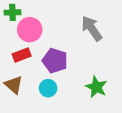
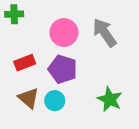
pink circle: (30, 30) -> (64, 33), moved
brown triangle: (14, 85) -> (29, 98), moved

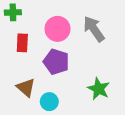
red rectangle: (25, 63) -> (22, 43), moved, turned -66
cyan circle: (55, 101) -> (49, 102), moved

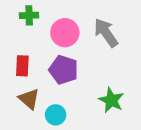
green cross: (13, 12) -> (29, 15), moved
red rectangle: (22, 43) -> (22, 66), moved

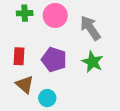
pink circle: (65, 33) -> (55, 15), moved
green star: (111, 100) -> (93, 62), moved

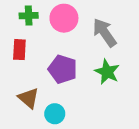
red rectangle: (19, 56) -> (19, 50), moved

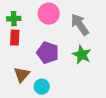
green cross: (29, 16) -> (14, 19), moved
brown triangle: (29, 98) -> (22, 75), turned 30

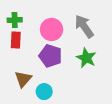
pink circle: (49, 14) -> (52, 29), moved

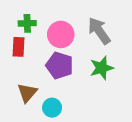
green cross: (15, 20) -> (27, 23), moved
green star: (86, 58) -> (102, 68), turned 30

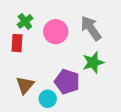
green cross: (27, 23) -> (25, 21), turned -35
purple pentagon: (59, 65) -> (67, 82), moved

